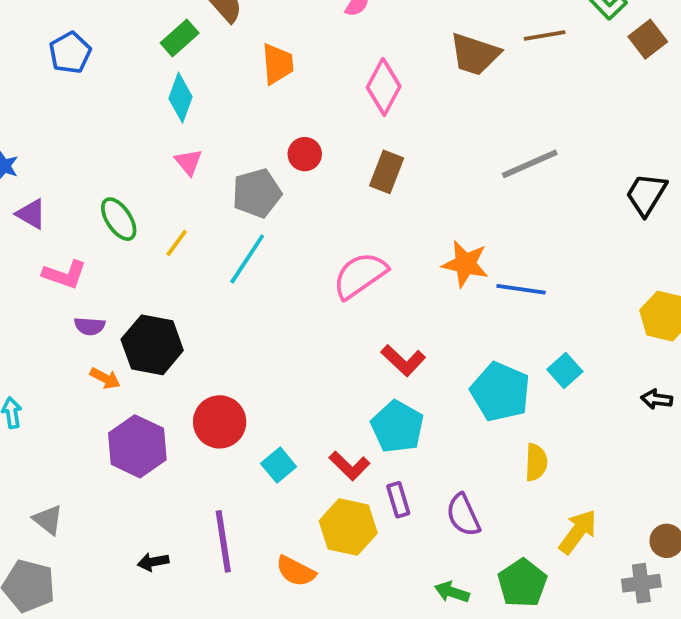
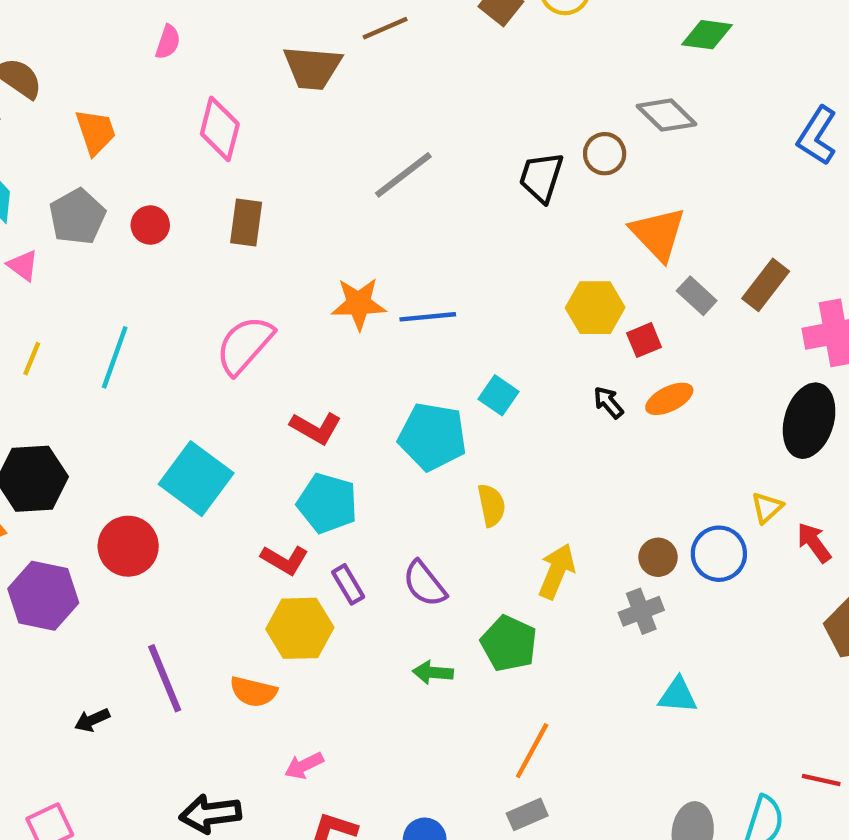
gray pentagon: (257, 193) -> (77, 217), moved
black arrow: (657, 399) -> (608, 402), turned 56
cyan square: (279, 465) -> (196, 479), moved, size x1.8

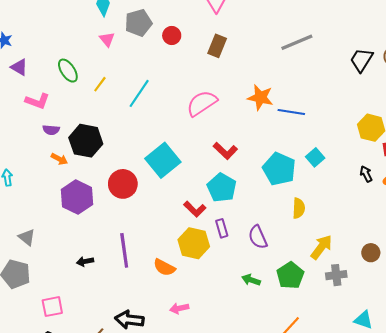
gray cross: (641, 611) -> (336, 275), moved

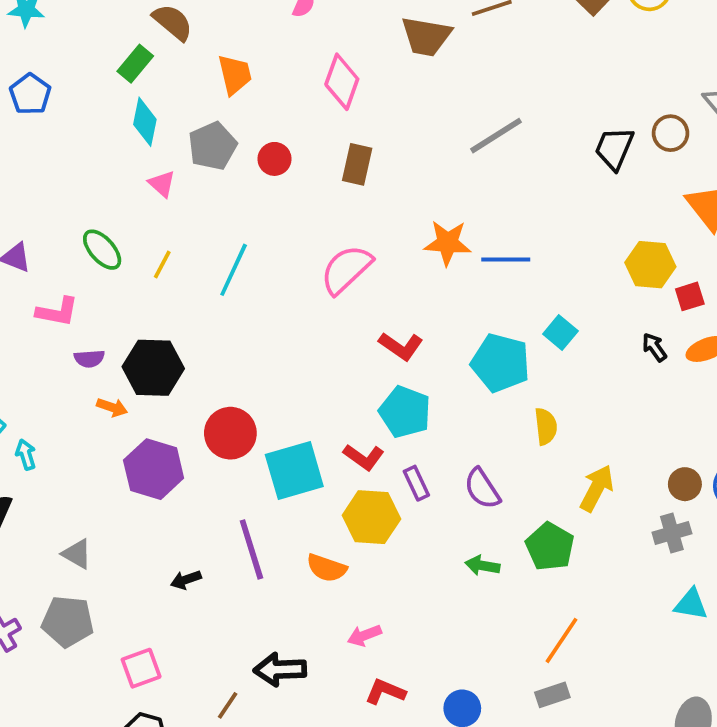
cyan square: (163, 160) -> (294, 470), moved, turned 32
gray cross: (336, 275) -> (672, 533), moved

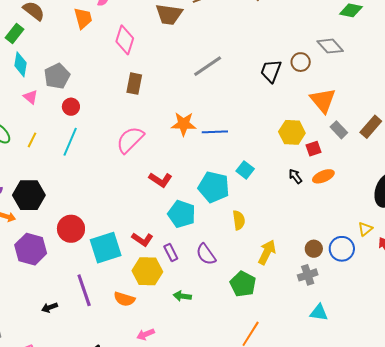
orange trapezoid: (235, 75) -> (83, 18), moved
red circle: (274, 159) -> (71, 107), moved
cyan pentagon: (405, 412) -> (182, 214), moved
green arrow: (482, 566) -> (182, 296), moved

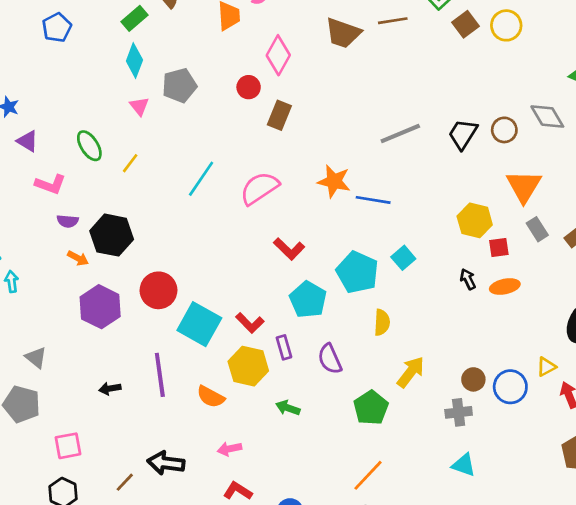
gray line: (208, 66) -> (400, 133), moved
red circle: (71, 107) -> (249, 87), moved
cyan line: (70, 142) -> (201, 179), moved
cyan square: (106, 248) -> (199, 324), turned 36

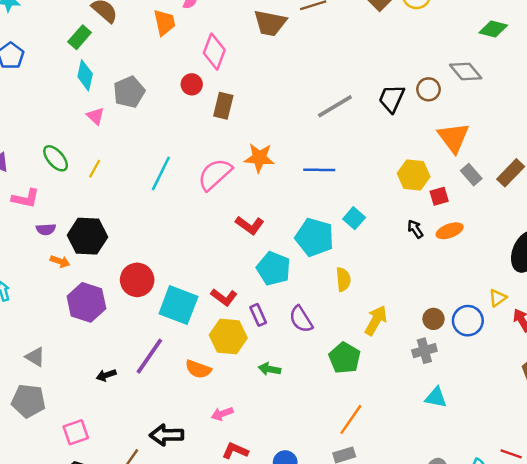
orange star: (334, 181) -> (259, 158), moved
purple line: (160, 375) -> (149, 356), turned 51

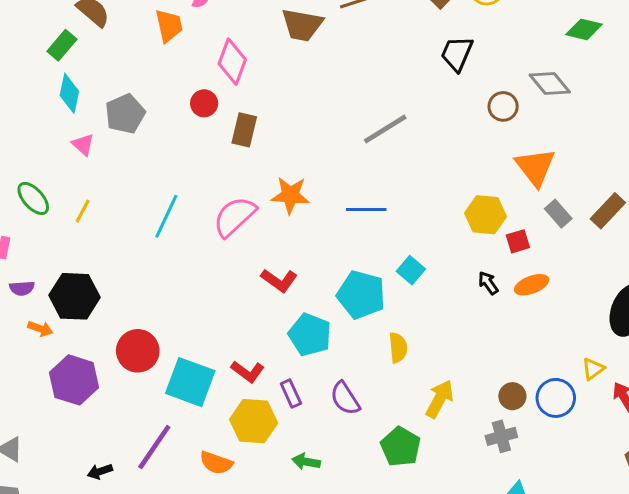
black trapezoid: (392, 99) -> (457, 54), moved

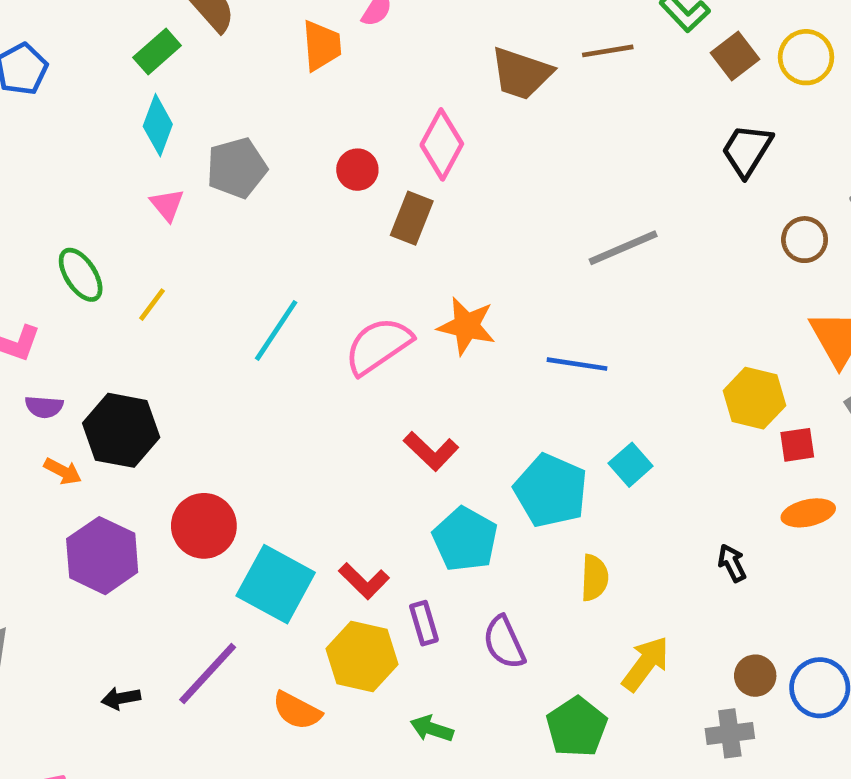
pink diamond: (232, 62) -> (442, 144), moved
black arrow: (488, 283) -> (732, 563), moved

